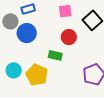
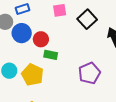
red circle: (69, 37) -> (41, 39), moved

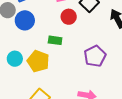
red circle: (41, 39) -> (69, 17), moved

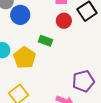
purple pentagon: (95, 56) -> (83, 81), moved

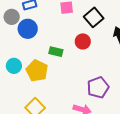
red circle: (64, 21) -> (83, 41), moved

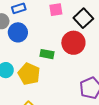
red circle: (83, 41) -> (73, 43), size x1.5

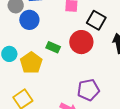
black square: (83, 18) -> (96, 20), turned -30

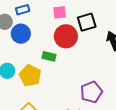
black square: (96, 20) -> (87, 22), turned -36
red circle: (81, 42) -> (66, 36), moved

